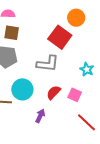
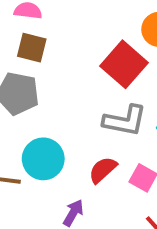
gray L-shape: (48, 64) -> (125, 121), moved

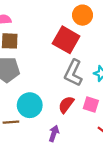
gray L-shape: (125, 121) -> (73, 73), turned 116

